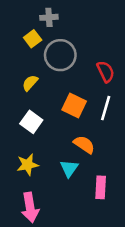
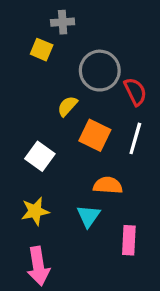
yellow square: (33, 39) -> (42, 50), turned -30
gray circle: (60, 55) -> (100, 71), moved
yellow semicircle: (30, 83) -> (67, 106), moved
orange semicircle: (84, 145) -> (108, 185), turned -30

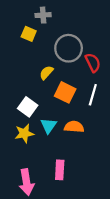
yellow star: (35, 211) -> (24, 133), moved
cyan triangle: (88, 216) -> (49, 126), moved
pink rectangle: (129, 240) -> (60, 170), moved

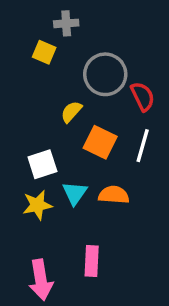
white square: (28, 107) -> (42, 164), turned 36

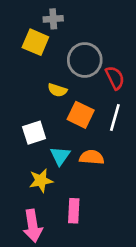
yellow square: (44, 52) -> (35, 42), size x1.4
yellow semicircle: (71, 112) -> (57, 90), turned -114
yellow star: (37, 205) -> (41, 181), moved

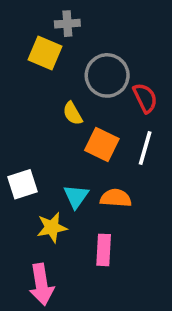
yellow semicircle: (57, 90) -> (73, 113), turned 42
white square: (34, 133) -> (22, 184), moved
pink rectangle: (74, 211) -> (104, 250), moved

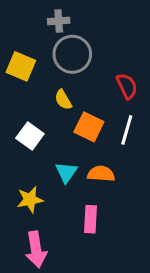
yellow square: (45, 53) -> (21, 66), moved
gray circle: (107, 75) -> (72, 54), moved
white square: (22, 184) -> (30, 136), moved, turned -36
yellow star: (52, 227) -> (30, 200), moved

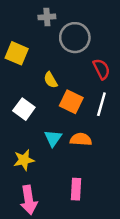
gray circle: (72, 54) -> (75, 38), moved
pink rectangle: (90, 219) -> (76, 189), moved

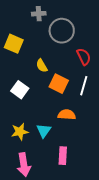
cyan triangle: (53, 138) -> (44, 131), moved

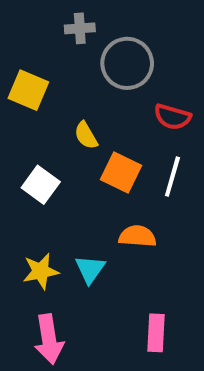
red semicircle: (84, 57) -> (172, 117), turned 132
pink rectangle: (63, 156) -> (156, 333), moved

